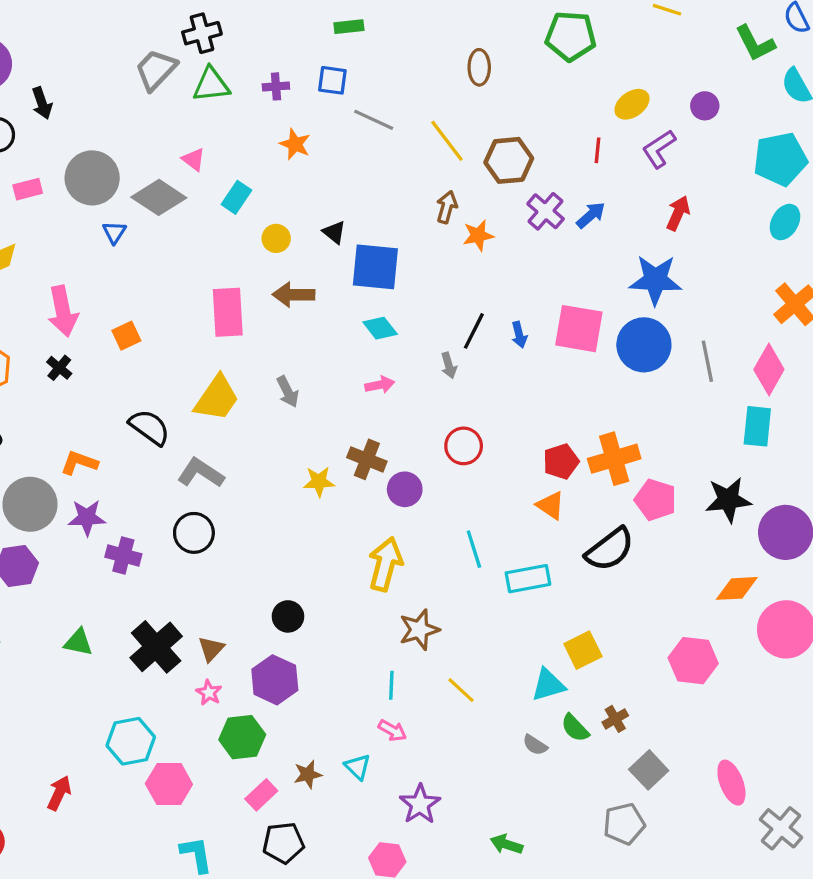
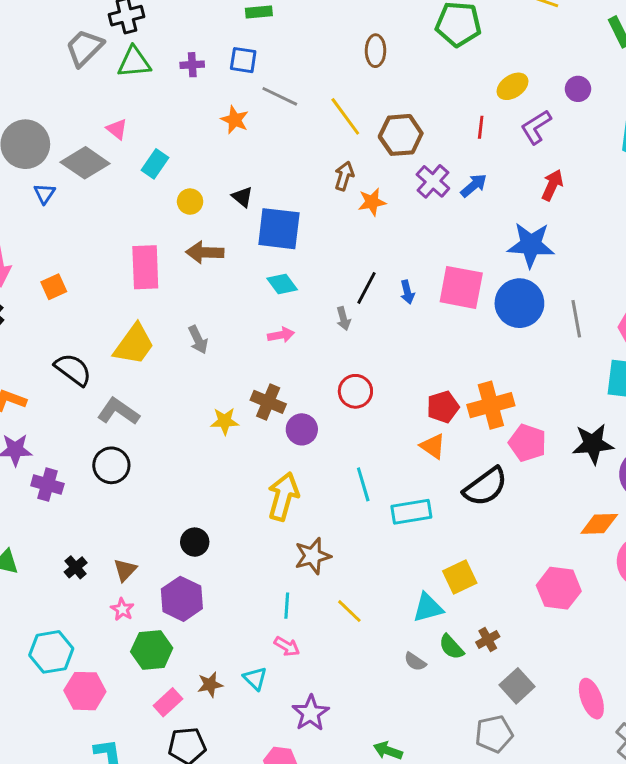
orange star: (295, 144) -> (235, 120), moved
black cross: (156, 647) -> (76, 567), size x0.5

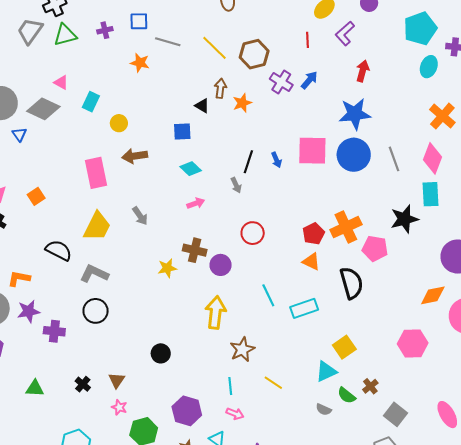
black triangle: (242, 197) -> (202, 106), moved
blue square: (279, 229) -> (182, 132), size x0.6
black star: (593, 444) -> (404, 219), moved
black semicircle: (485, 487) -> (351, 283), turned -60
purple hexagon: (182, 599) -> (187, 411), moved

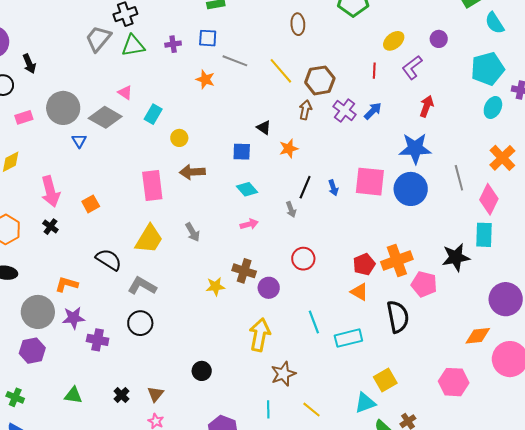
brown arrow: (220, 88) -> (305, 110), moved
orange star: (242, 103) -> (289, 148), moved
gray line: (394, 159) -> (459, 178), moved

